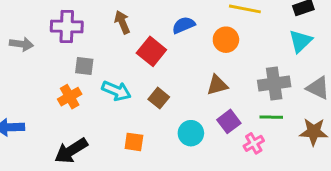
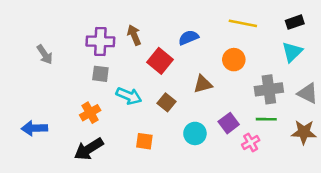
purple cross: (67, 27) -> (100, 41), moved
orange circle: (226, 40) -> (234, 60), moved
gray arrow: (21, 44) -> (45, 54), turned 48
brown triangle: (217, 85) -> (203, 84), moved
orange cross: (70, 97) -> (90, 113), moved

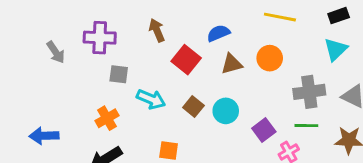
purple cross: (100, 41) -> (100, 38), moved
brown triangle: (203, 84) -> (232, 64), moved
cyan circle: (195, 133) -> (226, 111), moved

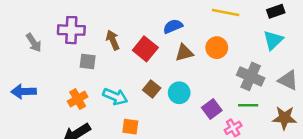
brown arrow: (157, 30) -> (113, 40), moved
gray cross: (309, 92) -> (251, 76), turned 32
cyan arrow: (151, 99) -> (115, 97), moved
blue arrow: (44, 136) -> (24, 92), moved

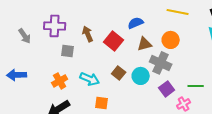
gray cross: (251, 76) -> (161, 63), moved

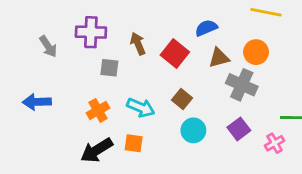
cyan circle: (141, 76) -> (193, 130), moved
purple square: (167, 89) -> (239, 129), moved
orange square: (102, 103) -> (134, 143), moved

